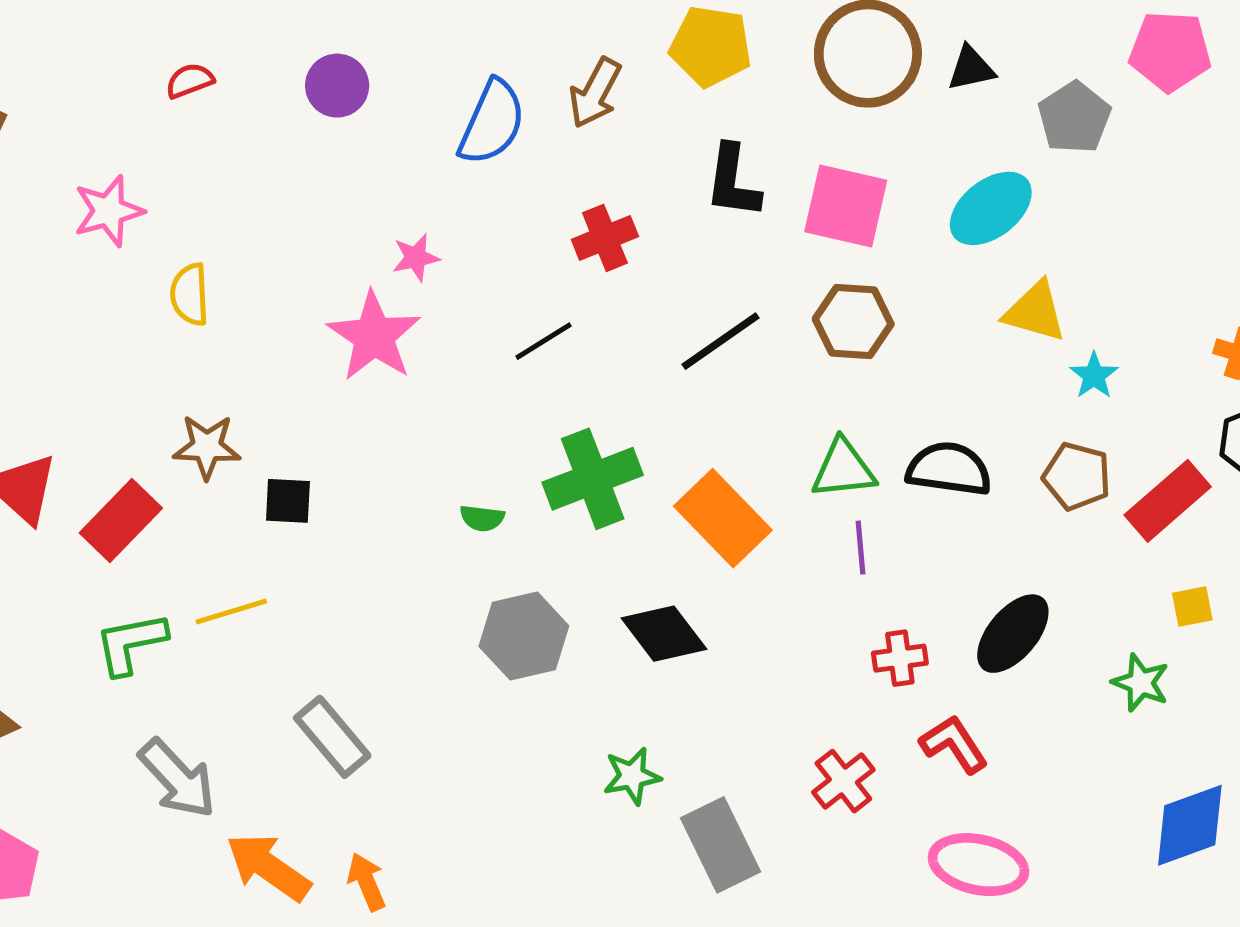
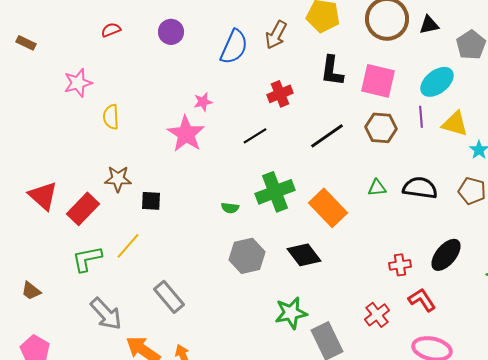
green triangle: (843, 469) -> (377, 188), size x0.7
purple line: (861, 548) -> (421, 117), moved
yellow line: (231, 611) -> (128, 246), turned -32
green star: (632, 776) -> (291, 313), size x1.4

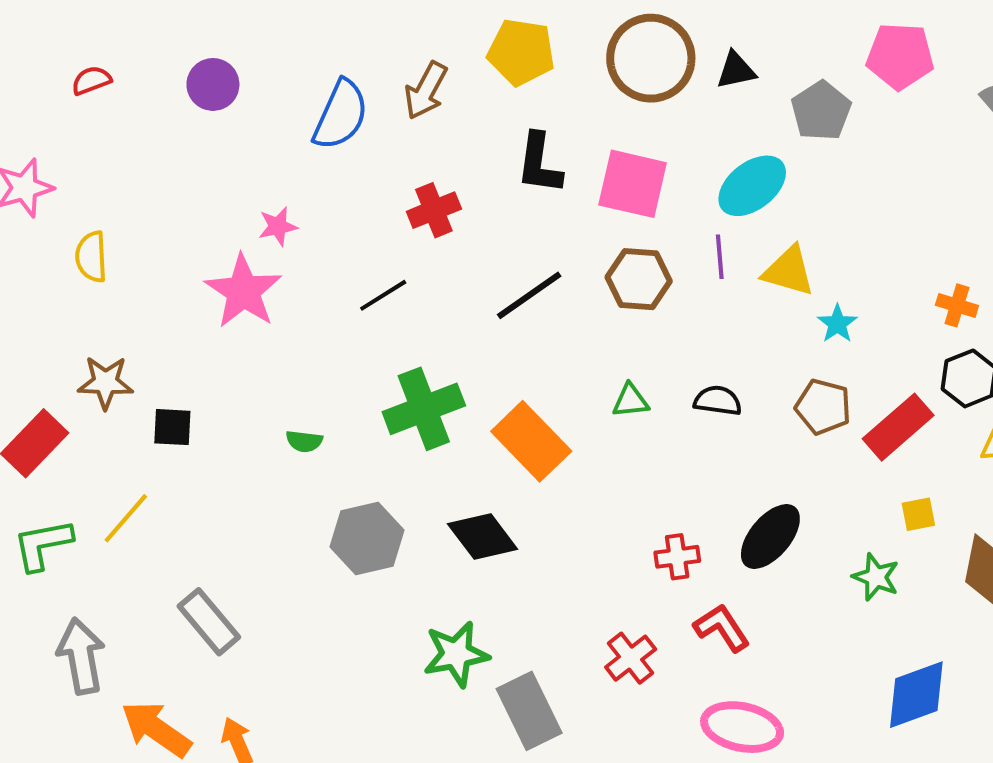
black semicircle: (420, 188) -> (718, 401), size x0.7
green semicircle: (230, 208) -> (304, 441), moved
gray arrow: (106, 314) -> (81, 656), turned -147

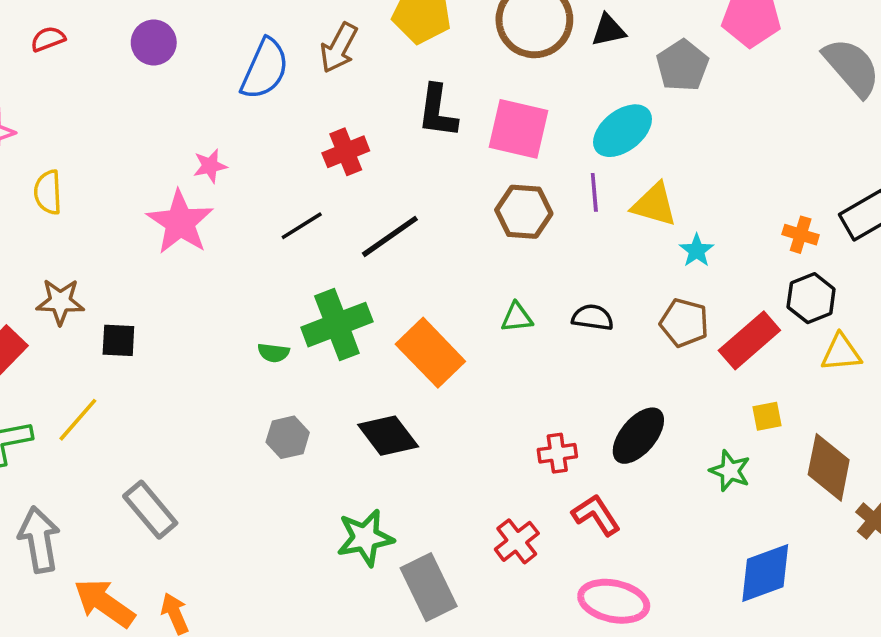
black line: (529, 295) -> (390, 236), moved
green semicircle: (304, 441) -> (274, 353), moved
gray hexagon: (367, 539) -> (288, 437), size x0.7

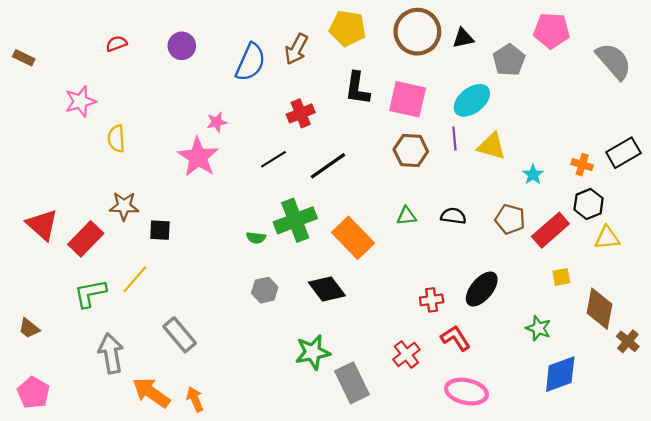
cyan star: (697, 251) -> (533, 174), moved
green star: (730, 471) -> (538, 328), moved

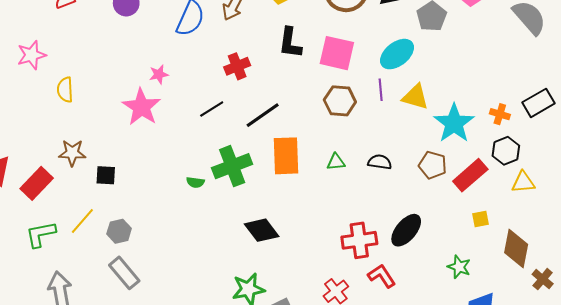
cyan star: (533, 174) -> (454, 123), size x2.0
orange rectangle: (353, 238) -> (286, 156), moved, turned 42
gray hexagon: (265, 290) -> (119, 231), moved
red cross: (432, 300) -> (359, 240), size x1.6

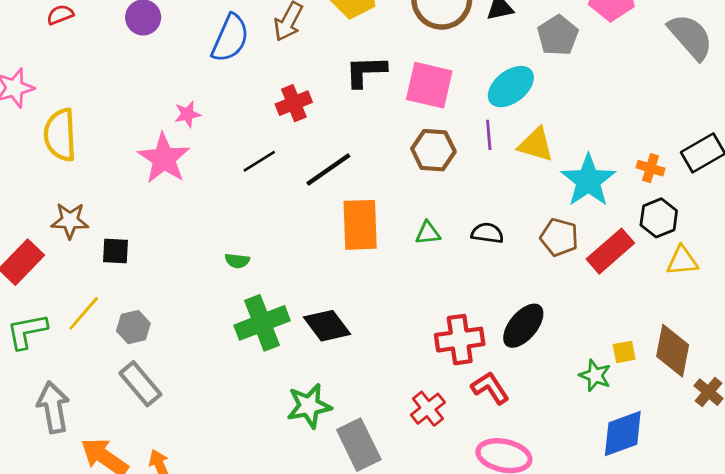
black L-shape: (290, 43) -> (366, 71), turned 80
yellow semicircle: (65, 90) -> (60, 135), size x1.5
green cross: (232, 166) -> (262, 323), moved
yellow square: (480, 219) -> (624, 352), moved

